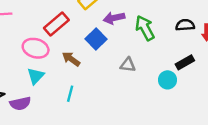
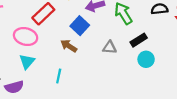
brown arrow: (71, 59) -> (69, 46), moved
black rectangle: (185, 62) -> (139, 40), moved

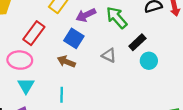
gray triangle: (110, 47) -> (109, 55), turned 32

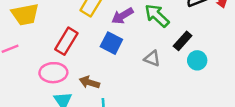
brown arrow: (66, 62) -> (89, 82), moved

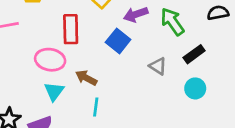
red rectangle: (66, 41) -> (71, 29), turned -44
cyan circle: (197, 60) -> (195, 88), moved

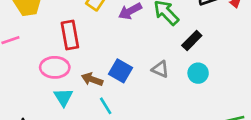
blue square: (118, 41) -> (120, 71), moved
gray triangle: (158, 66) -> (160, 69), moved
cyan line: (96, 107) -> (106, 106), turned -30

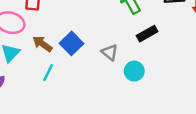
cyan circle: (198, 73) -> (134, 71), moved
cyan line: (106, 106) -> (48, 73), turned 42

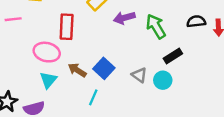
cyan circle: (134, 71) -> (163, 80), moved
cyan line: (48, 73) -> (93, 97), moved

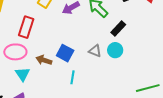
red rectangle: (67, 27) -> (26, 27), turned 30
cyan line: (93, 97) -> (72, 77), moved

